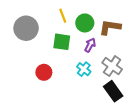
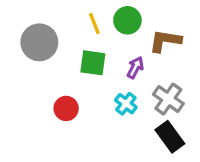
green circle: (85, 23) -> (127, 20), moved

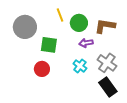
green circle: (127, 20) -> (79, 23), moved
green square: (93, 63) -> (49, 45), moved
purple arrow: (135, 68) -> (86, 43), turned -128

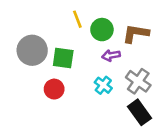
gray circle: (25, 27) -> (32, 50), moved

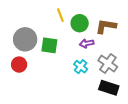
red circle: (54, 89) -> (19, 65), moved
black rectangle: (139, 112) -> (109, 88), turned -36

